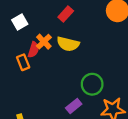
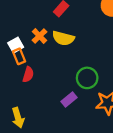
white square: (20, 22) -> (16, 45), moved
red semicircle: (33, 50) -> (28, 75), moved

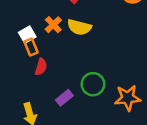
green circle: (87, 78) -> (93, 84), moved
purple rectangle: (69, 99) -> (64, 98), moved

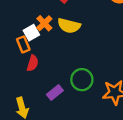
white square: (27, 35) -> (31, 33), moved

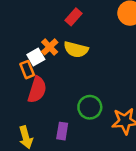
red semicircle: (33, 63) -> (37, 90), size x1.5
purple rectangle: (55, 93) -> (62, 131), moved, turned -42

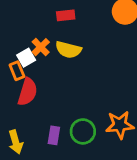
red rectangle: (73, 17) -> (66, 15), turned 42
green circle: (90, 107) -> (83, 131), moved

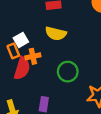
orange cross: (41, 47) -> (33, 56), moved, turned 32
green circle: (83, 131) -> (68, 72), moved

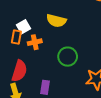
orange rectangle: (13, 51) -> (16, 37), turned 32
red semicircle: (22, 68) -> (19, 71), moved

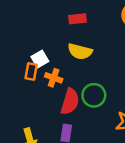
orange cross: (35, 42) -> (54, 78), turned 32
red semicircle: (19, 71) -> (70, 102), moved

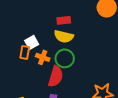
red rectangle: (77, 19) -> (64, 20), moved
green circle: (94, 95) -> (65, 58), moved

